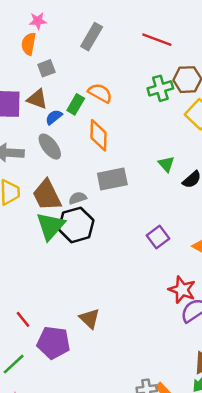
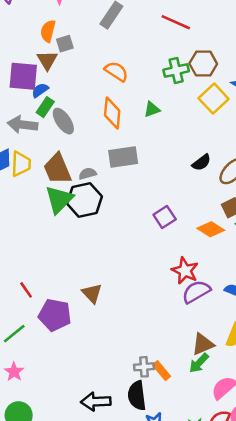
orange semicircle: (29, 44) -> (48, 31), moved
brown triangle: (37, 99) -> (47, 60), moved, turned 35
green rectangle: (76, 104) -> (45, 107), moved
blue semicircle: (54, 117) -> (40, 90), moved
green triangle: (166, 164) -> (152, 109), moved, turned 48

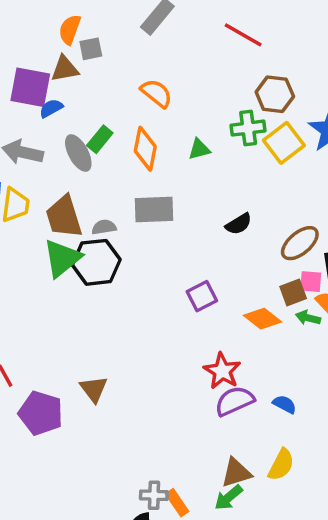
brown triangle: (47, 60) -> (65, 69), turned 45
green cross: (176, 71) -> (248, 128), moved
green rectangle: (45, 107) -> (100, 139), moved
black semicircle: (201, 162) -> (239, 224), moved

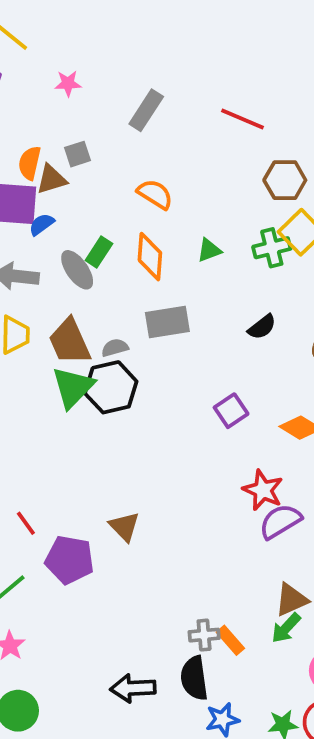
orange semicircle: (70, 30) -> (30, 163), moved
green cross: (248, 128) -> (272, 248), moved

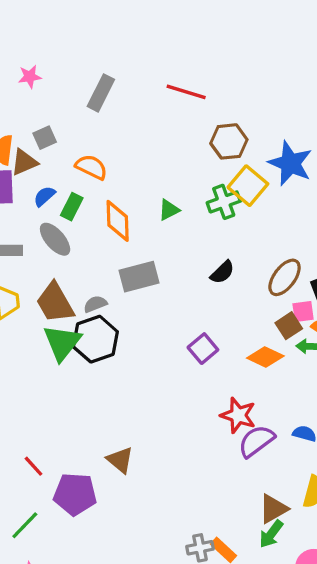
orange semicircle: (155, 194) -> (91, 167), moved
blue semicircle: (42, 224) -> (44, 196), moved
green rectangle: (99, 252) -> (72, 207), moved

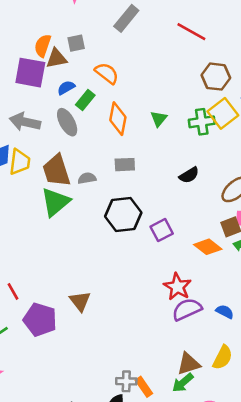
green triangle: (169, 210) -> (159, 119), turned -36
gray rectangle: (139, 277) -> (125, 165), size x0.7
black hexagon: (95, 339) -> (123, 215), moved

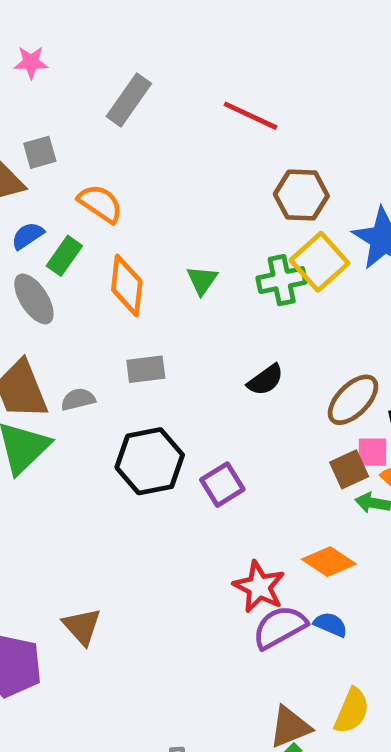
orange diamond: (208, 247) -> (329, 562), moved
blue semicircle: (225, 312) -> (331, 624), moved

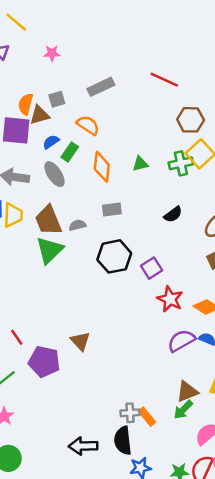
gray rectangle: (129, 100) -> (101, 87), moved, turned 30
green triangle: (202, 280) -> (140, 164), turned 42
red star: (259, 587) -> (170, 299), moved

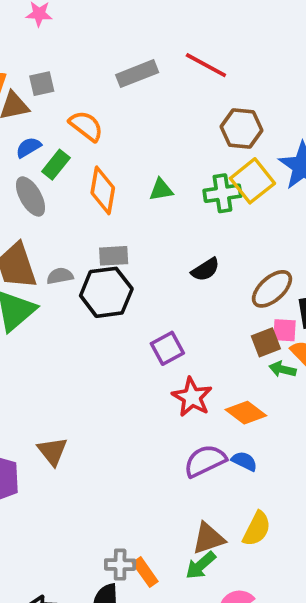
gray rectangle: (101, 87) -> (137, 74), moved
black hexagon: (114, 256) -> (106, 292), moved

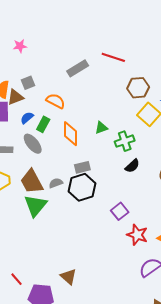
green cross: (222, 193) -> (125, 141), moved

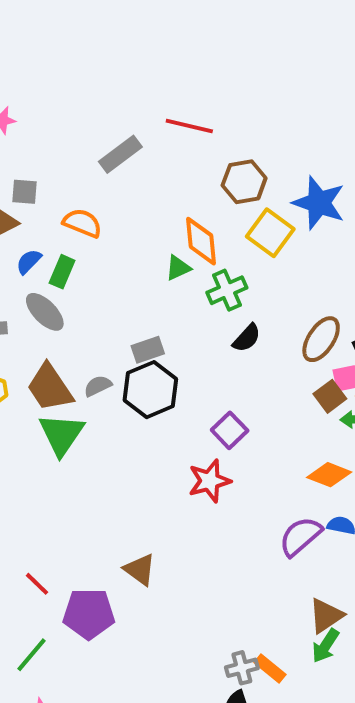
gray square: (28, 83) -> (24, 192), turned 32
orange diamond: (70, 134) -> (201, 241), moved
red star: (137, 235) -> (209, 481), moved, turned -30

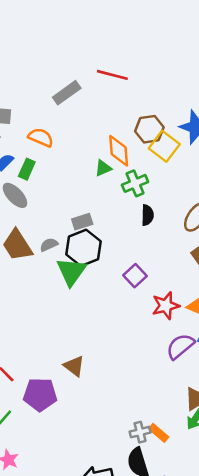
brown hexagon: (244, 182) -> (149, 129), moved
black semicircle: (247, 338) -> (147, 215), turned -42
green triangle: (61, 434) -> (71, 271), moved
red star: (209, 481) -> (166, 306), moved

